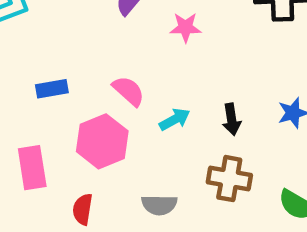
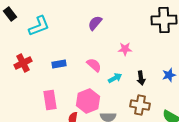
pink star: (186, 27) -> (125, 49), moved
pink hexagon: (102, 141) -> (88, 101), moved

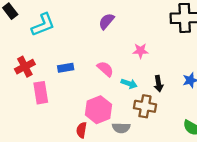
cyan arrow: (115, 78) -> (129, 84), turned 48
pink rectangle: (50, 100) -> (41, 93), moved
brown cross: (140, 105) -> (145, 106), moved

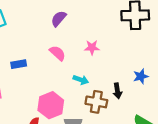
pink semicircle: (105, 69) -> (57, 53), moved
black arrow: (159, 84) -> (117, 91), moved

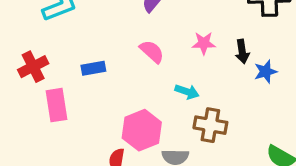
blue star: (141, 76) -> (266, 72), moved
black arrow: (117, 91) -> (242, 52), moved

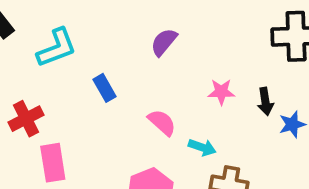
pink semicircle: (152, 52) -> (162, 122), moved
blue rectangle: (93, 68) -> (105, 88), moved, turned 70

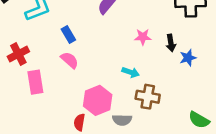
pink semicircle: (162, 122) -> (70, 60), moved

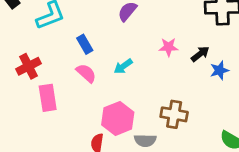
black arrow: (171, 43) -> (200, 54), turned -119
cyan arrow: (131, 72) -> (123, 66), moved, turned 126

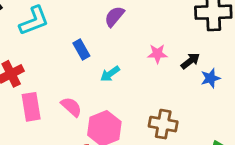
blue rectangle: (85, 44) -> (81, 49), moved
pink semicircle: (86, 73) -> (71, 107), moved

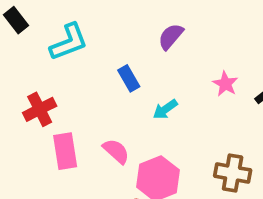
pink star: (157, 54) -> (225, 84), turned 30

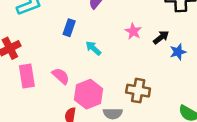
blue rectangle: (129, 78) -> (69, 28), turned 49
cyan arrow: (165, 109) -> (93, 48), turned 77

